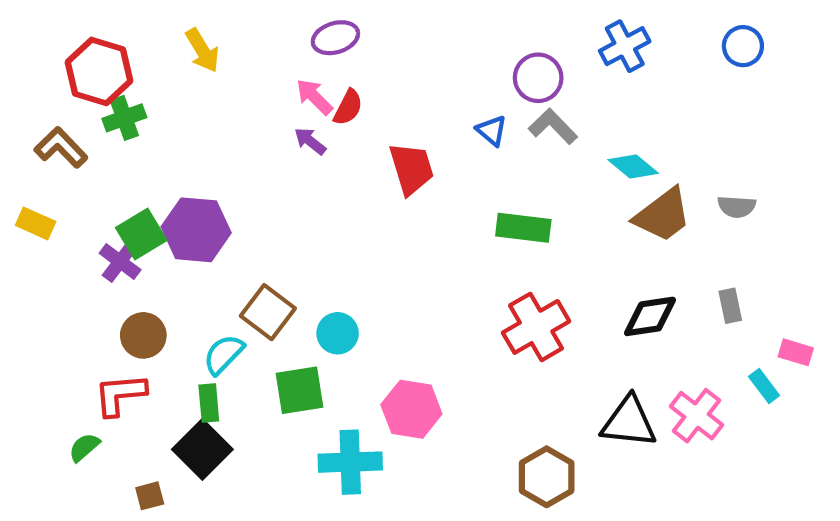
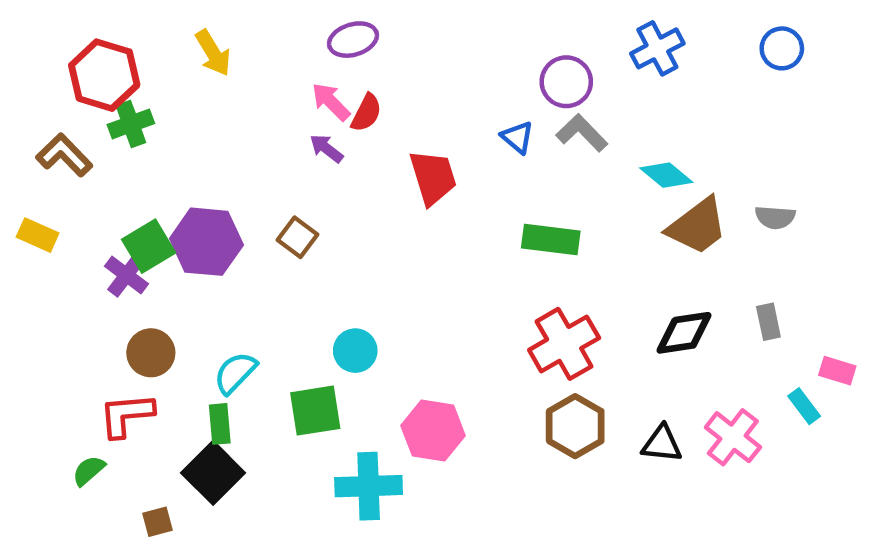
brown square: (268, 312) -> (297, 237), moved, size x0.7
black triangle: (629, 422) -> (662, 444), size x0.7
brown hexagon: (547, 477) -> (575, 426), moved

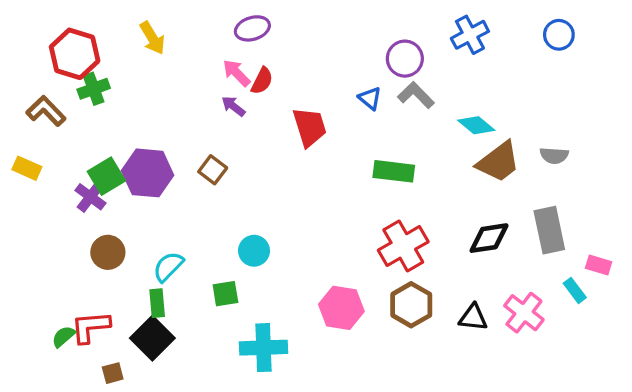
gray rectangle: (768, 322) -> (549, 230), size x1.8
green square: (315, 411) -> (225, 294), size x0.7
red L-shape: (126, 415) -> (90, 327), moved
pink hexagon: (433, 431) -> (341, 308), moved

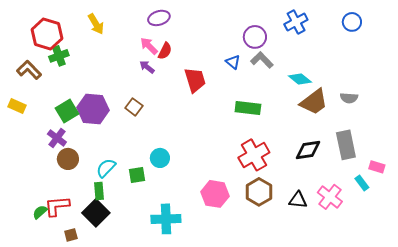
purple cross: (90, 197) -> (57, 138), moved
green square: (225, 294) -> (137, 175), moved

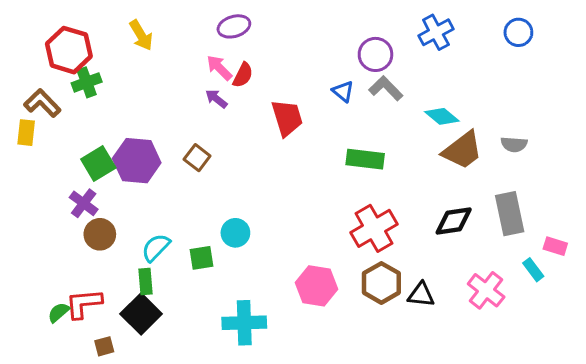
yellow rectangle: (17, 106) -> (26, 133), moved, turned 72
black triangle: (298, 200) -> (421, 295), moved

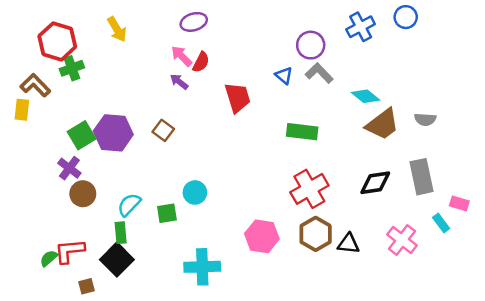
blue circle: (518, 32) -> (406, 17), moved

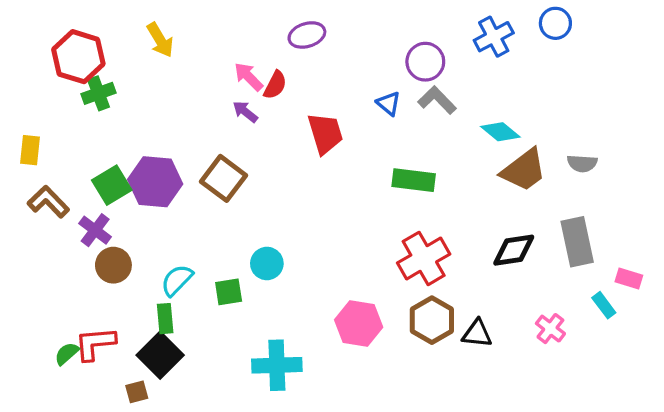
purple ellipse: (194, 22) -> (307, 35), moved
brown L-shape: (35, 85) -> (48, 202), moved
brown square: (163, 130) -> (224, 178), size x1.5
pink cross: (402, 240) -> (550, 329), size x0.7
brown square: (86, 286) -> (137, 392), moved

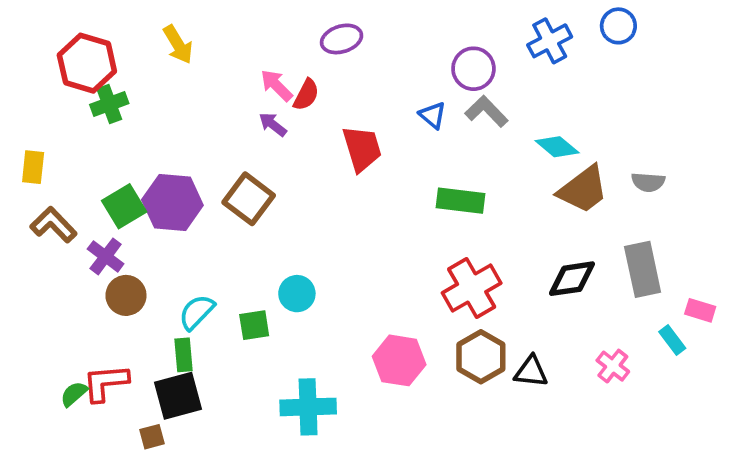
black square: (160, 355) -> (178, 396), turned 30

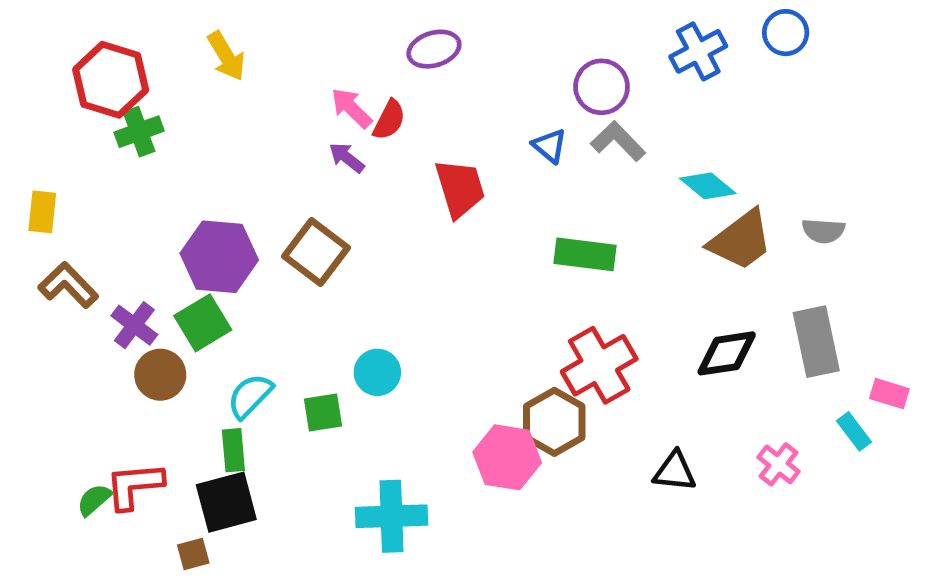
green square: (124, 206) -> (203, 323), moved
brown hexagon: (481, 357) -> (554, 422), moved

